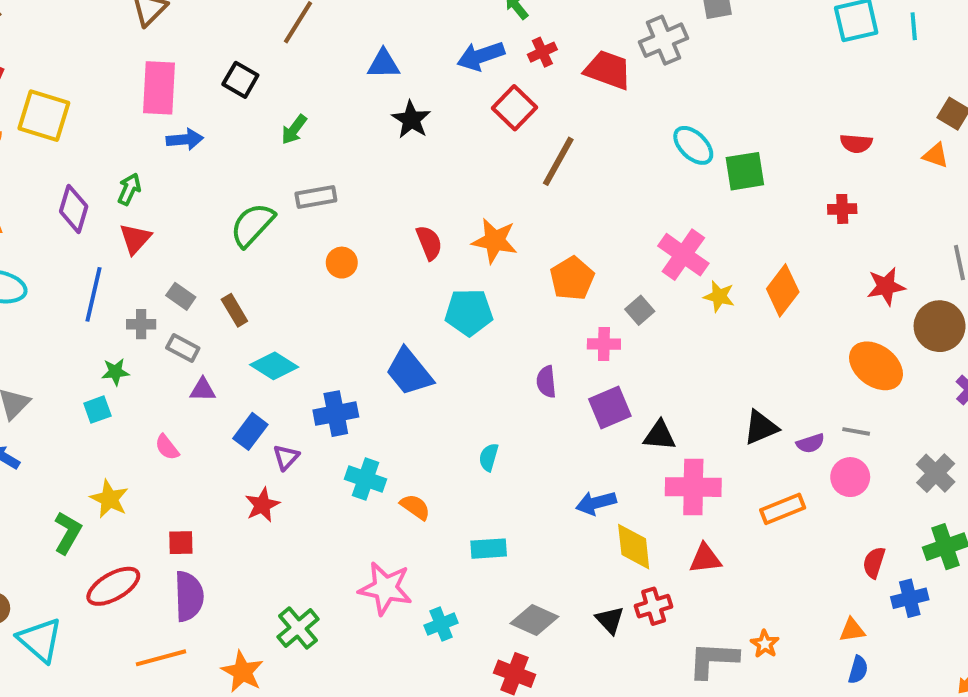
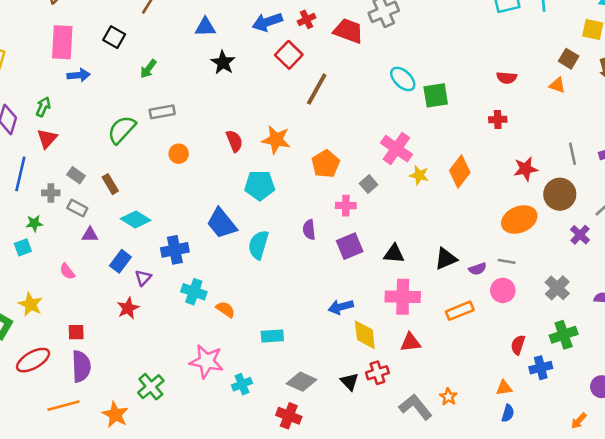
orange ellipse: (876, 366) -> (519, 220), turned -60
black triangle: (660, 435) -> (394, 254), moved
cyan semicircle: (489, 457) -> (258, 245), moved, size x1.6
gray L-shape: (713, 660) -> (415, 407), turned 48

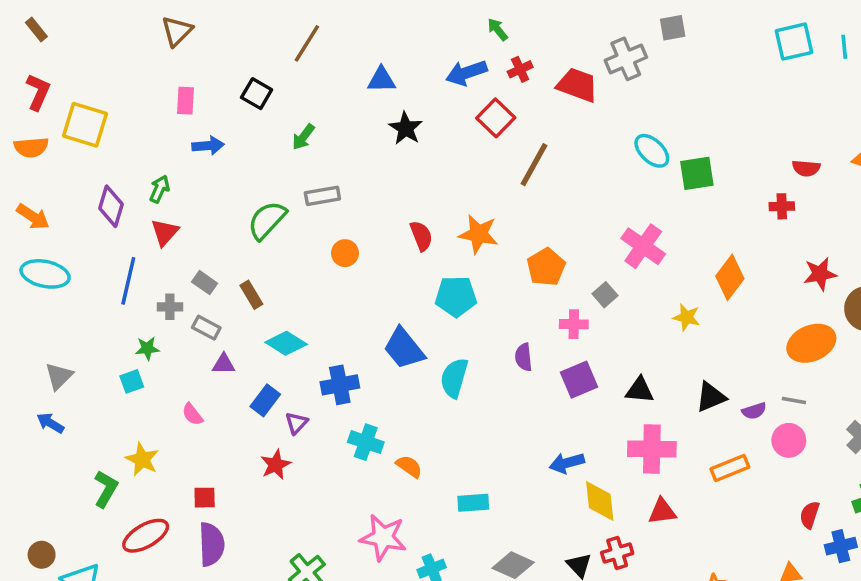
pink rectangle: (62, 42) -> (185, 101), size x0.6
red semicircle: (507, 78) -> (806, 168), moved
yellow star: (419, 175) -> (687, 317), moved

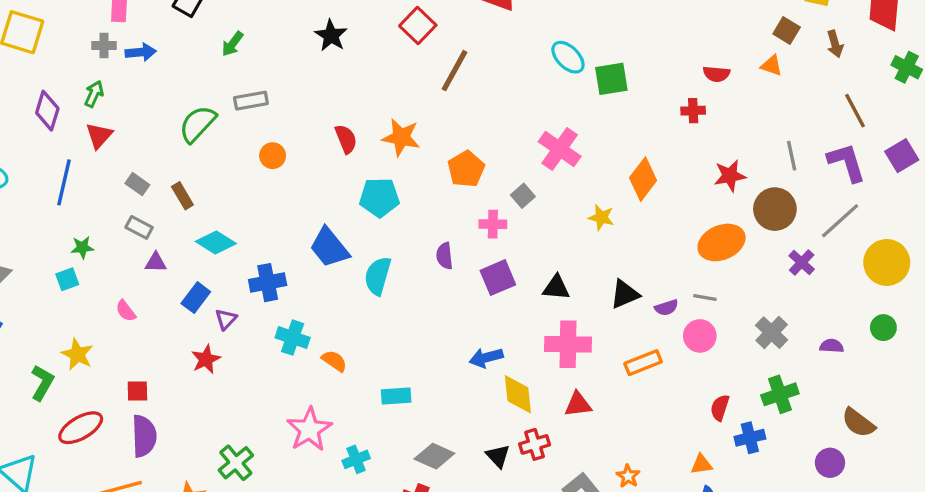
gray cross: (170, 307) -> (104, 46), moved
pink star: (383, 537) -> (309, 429), turned 30

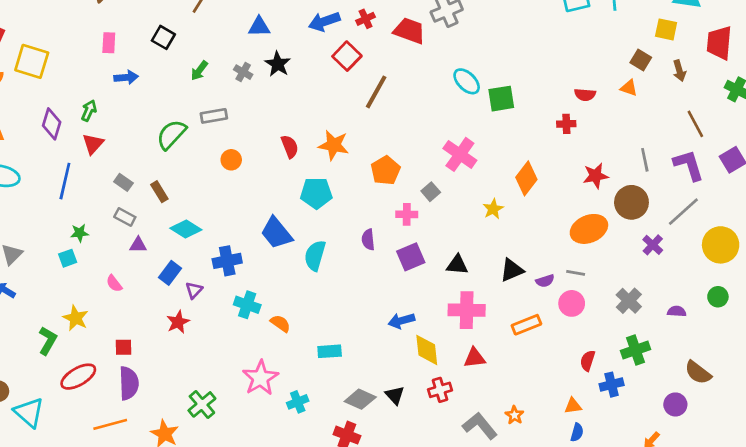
gray cross: (104, 46) -> (243, 72), moved, turned 30
yellow star: (601, 217) -> (493, 209), turned 30
black triangle: (498, 456) -> (395, 395), moved

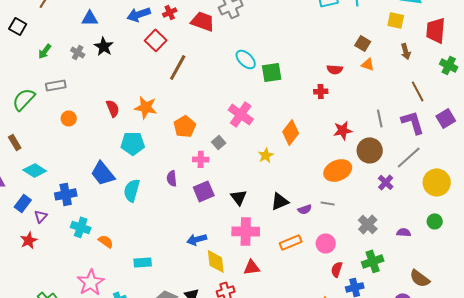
brown square: (641, 60) -> (363, 43), moved
black triangle: (457, 265) -> (239, 197), turned 48
pink circle: (572, 303) -> (326, 243), moved

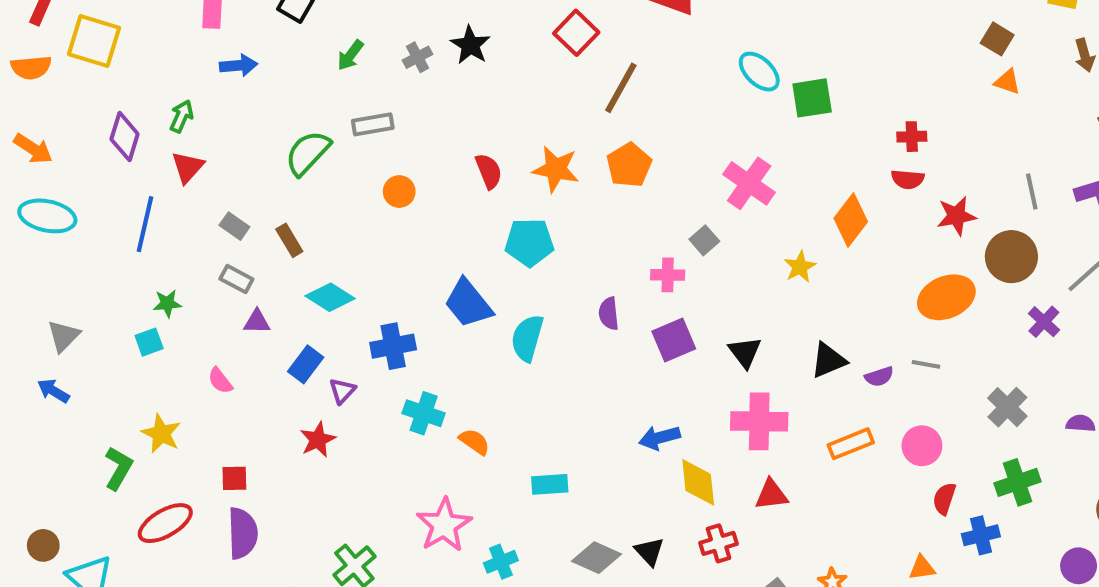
gray cross: (78, 52) -> (417, 57), turned 32
red semicircle: (335, 69) -> (908, 179), moved
orange pentagon: (185, 126) -> (629, 165), moved

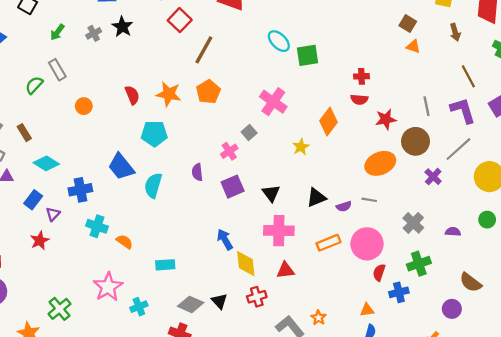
gray rectangle: (373, 124) -> (57, 70), moved, turned 70
green semicircle: (308, 153) -> (34, 85), size x0.7
pink cross: (668, 275) -> (229, 151), turned -35
blue arrow: (660, 438) -> (225, 239), turned 75
pink circle: (922, 446) -> (367, 244), size x1.5

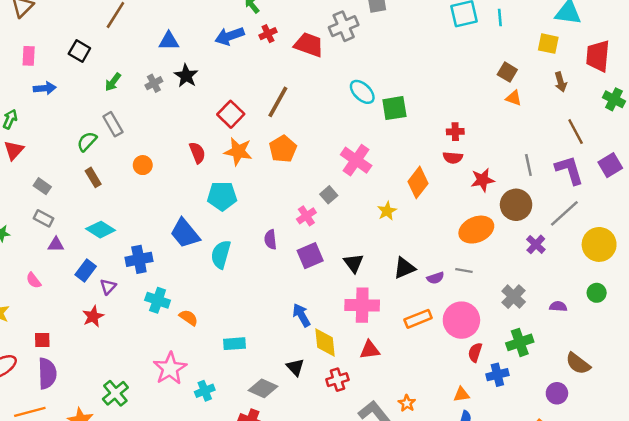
red square: (180, 20) -> (231, 114), moved
brown rectangle: (24, 133) -> (93, 177), moved
black triangle: (219, 301) -> (295, 367), moved

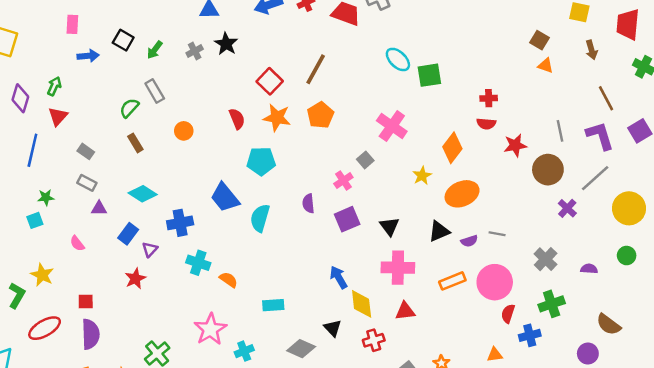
black square: (79, 51) -> (123, 40), moved
orange ellipse: (476, 230) -> (462, 194), moved

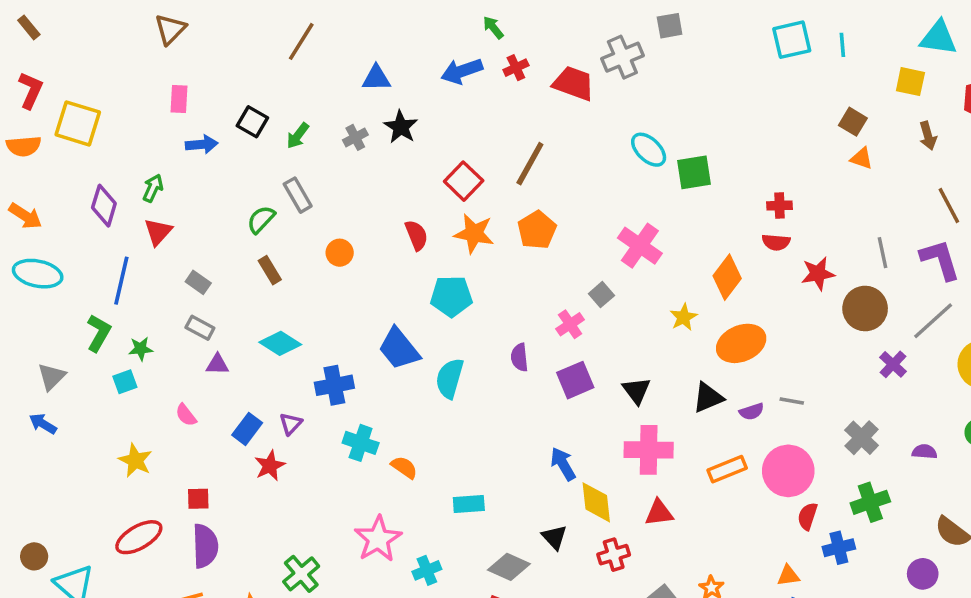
blue rectangle: (128, 234) -> (247, 429), moved
green L-shape: (17, 295) -> (99, 333), moved

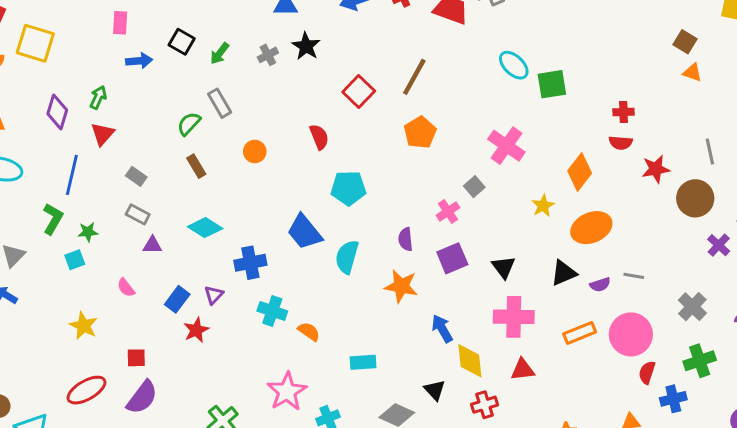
orange star: (474, 233) -> (401, 286), moved
purple semicircle: (205, 546) -> (142, 397), turned 39

